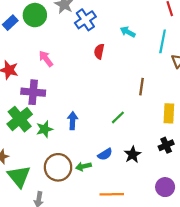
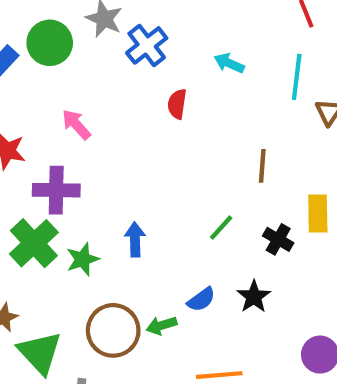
black cross: (166, 145) -> (278, 239), moved, turned -32

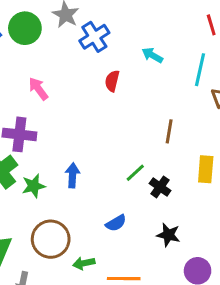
black cross: (278, 239) -> (160, 187), moved
black star: (254, 297) -> (168, 235), moved, turned -30
green arrow: (162, 325) -> (84, 263), moved

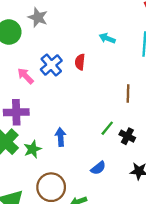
blue cross: (94, 37) -> (51, 65), moved

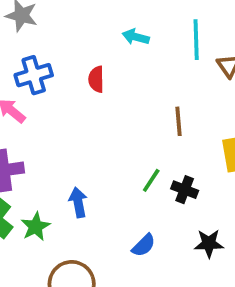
blue cross: (51, 65) -> (34, 75), moved, turned 30

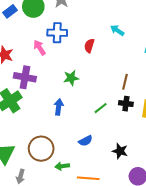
black cross: (185, 190) -> (126, 104), moved, turned -32
green star: (35, 227) -> (71, 78), moved

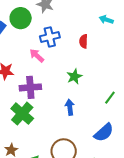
blue semicircle: (85, 141) -> (104, 133), size x1.5

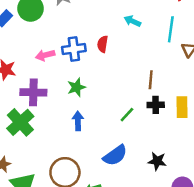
blue cross: (50, 37) -> (74, 49), moved
pink arrow: (37, 56) -> (45, 55), turned -63
green star: (74, 76) -> (76, 87), moved

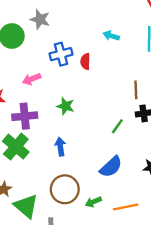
blue cross: (74, 49) -> (61, 54), moved
green star: (76, 87) -> (66, 106), turned -30
blue arrow: (78, 121) -> (60, 147), moved

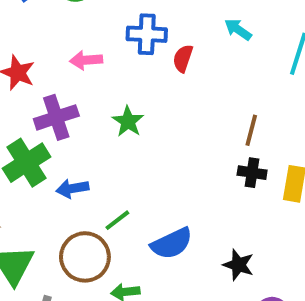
purple cross: (25, 116) -> (56, 117), turned -30
green line: (117, 126) -> (117, 220), moved
blue arrow: (60, 147) -> (72, 188), moved, turned -108

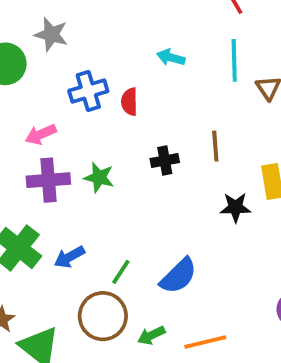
purple cross: (56, 117) -> (48, 180), moved, turned 33
black cross: (252, 173) -> (165, 160), moved
black star: (238, 265) -> (236, 207), moved

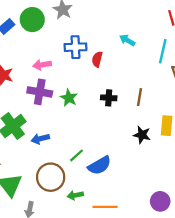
green line: (121, 272) -> (76, 155), moved

